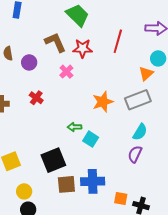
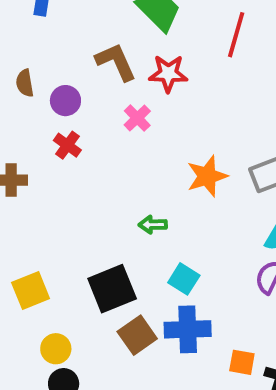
red line: (118, 41) -> (236, 35), moved
red cross: (36, 98) -> (67, 145), moved
cyan square: (91, 139) -> (184, 279), moved
brown square: (66, 184) -> (137, 335), turned -30

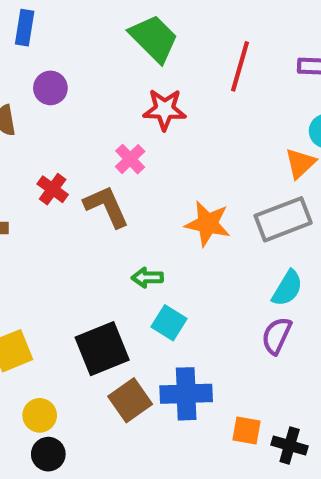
brown L-shape: (116, 62) -> (106, 206), moved
purple circle: (65, 101) -> (50, 88), moved
orange star: (207, 176) -> (208, 224), turned 30
cyan square: (184, 279) -> (169, 323), moved

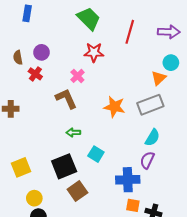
purple circle: (50, 88) -> (42, 52), moved
red cross: (53, 189) -> (35, 74), moved
green arrow: (147, 277) -> (73, 132), moved
blue cross: (186, 394) -> (128, 180), moved

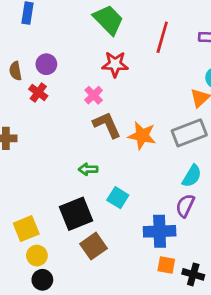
brown L-shape: (66, 99) -> (107, 125), moved
yellow square: (21, 167) -> (26, 229), moved

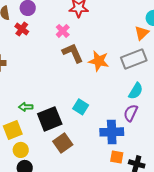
green arrow: (88, 169) -> (26, 107), moved

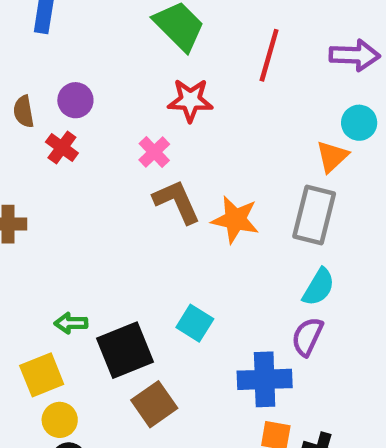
gray rectangle: (134, 59) -> (314, 215), turned -55

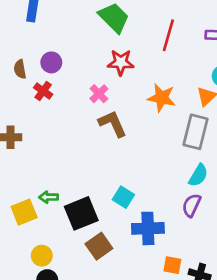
orange star: (235, 220) -> (162, 98), moved
yellow square: (42, 375) -> (24, 212), moved
blue cross: (265, 379) -> (148, 228), moved

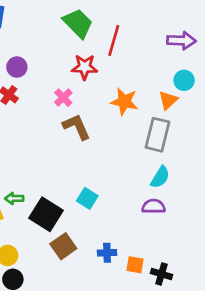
red line: (168, 35) -> (114, 41), moved
purple semicircle: (191, 205) -> (154, 206), turned 65
black square: (81, 213) -> (46, 214), turned -36
blue cross: (148, 228) -> (107, 253), moved, size x0.6

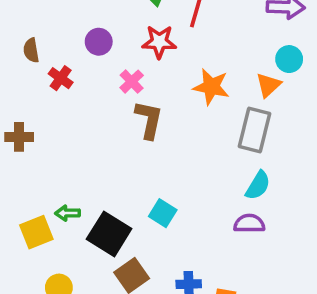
purple circle: (17, 67) -> (99, 42), moved
brown L-shape: (77, 127) -> (149, 120), turned 36

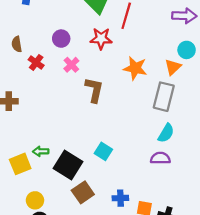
pink cross: (132, 82) -> (71, 65), moved

